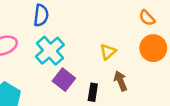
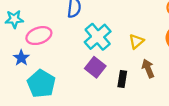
cyan cross: (50, 51) -> (98, 37), moved

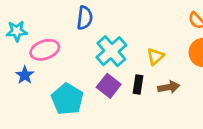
brown arrow: (148, 68) -> (169, 87), turned 102
black rectangle: (122, 79) -> (138, 84), moved
cyan pentagon: (41, 84) -> (67, 99), moved

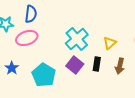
blue semicircle: (85, 18) -> (31, 14), moved
blue star: (25, 75) -> (12, 68), moved
brown arrow: (169, 87) -> (120, 66), turned 112

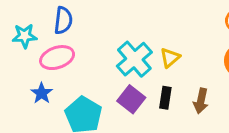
yellow triangle: (110, 43) -> (170, 58), moved
blue star: (12, 68) -> (42, 93), moved

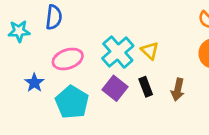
pink ellipse: (57, 58) -> (68, 59), moved
yellow triangle: (170, 58) -> (150, 51), turned -36
black rectangle: (165, 98) -> (146, 87), turned -30

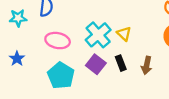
pink ellipse: (68, 59) -> (58, 41), turned 30
blue star: (34, 83) -> (17, 59), moved

